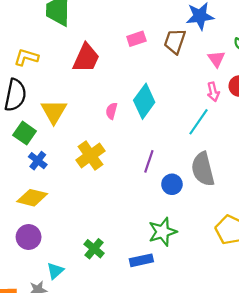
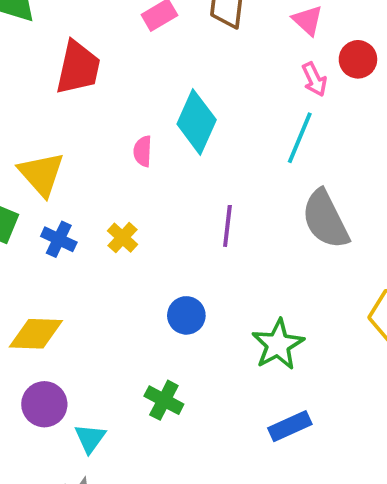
yellow cross: (90, 155) -> (123, 238), size x0.6
blue cross: (38, 161) -> (59, 239), moved
blue circle: (172, 184) -> (186, 315), moved
blue rectangle: (141, 260) -> (290, 426), moved
cyan triangle: (55, 271) -> (90, 438), moved

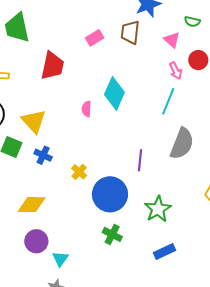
gray semicircle: (325, 219) -> (182, 144), turned -132
purple line: (227, 226) -> (140, 160), moved
yellow cross: (123, 238) -> (79, 172), moved
blue circle: (186, 315) -> (110, 194), size x1.8
green cross: (164, 400) -> (112, 234), moved

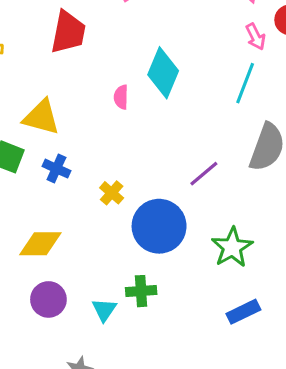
yellow triangle: (34, 121) -> (41, 117), turned -32
purple line: (140, 160) -> (204, 174), turned 45
green cross: (112, 234) -> (141, 291), moved, turned -30
cyan triangle: (60, 259) -> (104, 310), moved

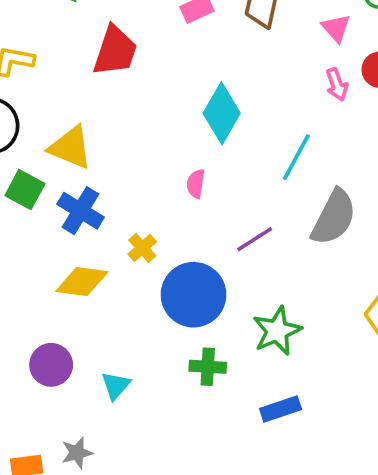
cyan line: (245, 83) -> (296, 157), moved
pink semicircle: (121, 97) -> (196, 184), moved
blue cross: (56, 169) -> (81, 211), size x1.4
yellow diamond: (40, 244) -> (82, 282), moved
green cross: (141, 291) -> (208, 367), moved

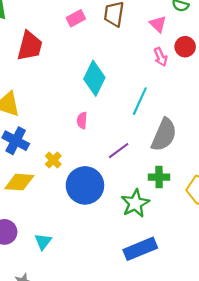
green cross: (208, 367) -> (159, 177), moved
blue rectangle: (281, 409) -> (140, 249), size x1.4

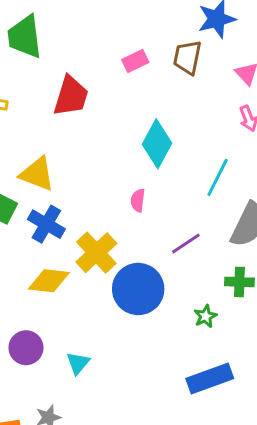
yellow cross: (53, 160) -> (96, 253), size x1.8
green star: (135, 203) -> (205, 316), size x0.6

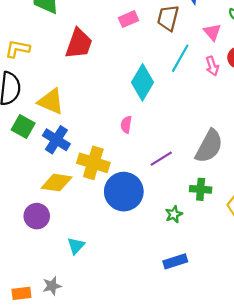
cyan line: (218, 177) -> (180, 58), moved
yellow cross: (96, 253) -> (93, 163), turned -32
purple circle: (26, 348) -> (37, 216), moved
blue rectangle: (210, 378) -> (175, 261), size x0.7

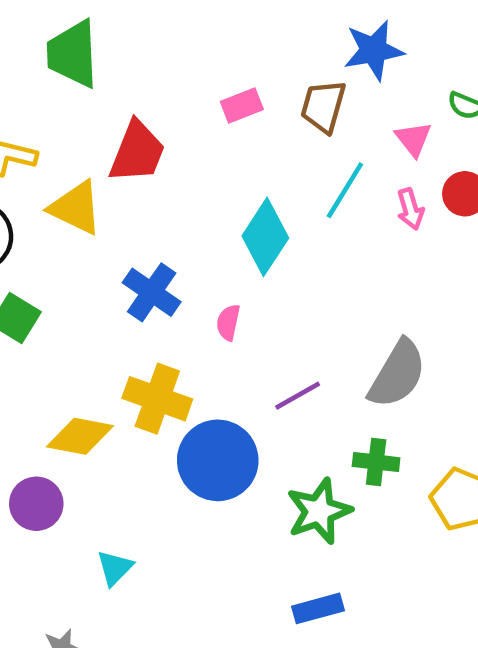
yellow triangle: (51, 102) -> (76, 208), moved
blue cross: (56, 140) -> (152, 292), moved
green star: (174, 214) -> (319, 511), size x1.8

